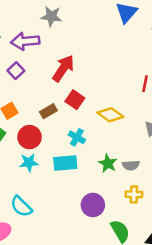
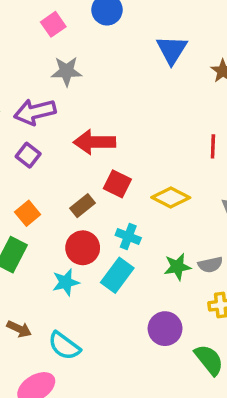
red arrow: (63, 68) -> (94, 142), turned -116
red circle: (30, 137) -> (83, 248), moved
cyan rectangle: (65, 163) -> (117, 275), turned -40
green star: (108, 163) -> (177, 267), turned -30

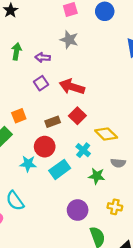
purple arrow: (35, 112) -> (43, 57), size x0.6
purple square: (28, 155) -> (41, 83), moved
cyan cross: (128, 236) -> (83, 150), moved
gray semicircle: (210, 265) -> (118, 163), moved

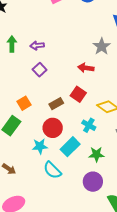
gray star: (69, 40) -> (102, 46), moved, turned 30
red arrow: (72, 87) -> (86, 68), moved, size x0.7
green star: (97, 176) -> (96, 154), moved
cyan semicircle: (15, 201) -> (52, 170), moved

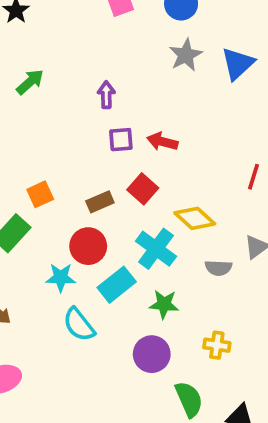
green arrow: (12, 44) -> (30, 82), turned 42
purple arrow: (37, 46) -> (106, 95), moved, turned 88
gray star: (102, 46) -> (186, 55), moved
purple square: (40, 70) -> (121, 140), moved, turned 32
cyan cross: (89, 125) -> (156, 249), size x1.5

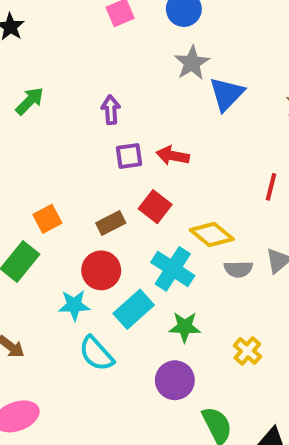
blue triangle: (238, 64) -> (227, 94), moved
gray semicircle: (218, 268) -> (238, 269), moved
yellow cross: (217, 345) -> (247, 351), moved, turned 36

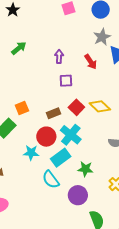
red arrow: (173, 156) -> (91, 62), moved, turned -140
yellow diamond: (212, 234) -> (100, 106), moved
cyan cross: (173, 269) -> (71, 135), moved
cyan semicircle: (96, 354) -> (51, 179), moved

